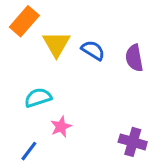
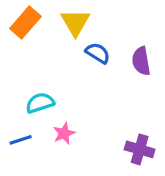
yellow triangle: (56, 44) -> (75, 22), moved
blue line: (29, 151) -> (21, 140), moved, turned 35

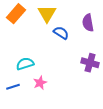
purple semicircle: (141, 61) -> (88, 23), moved
purple cross: (140, 149) -> (90, 63), moved

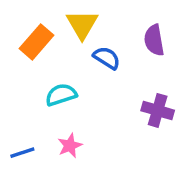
orange rectangle: (16, 14) -> (36, 42), moved
cyan semicircle: (25, 64) -> (61, 95), moved

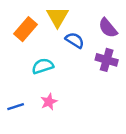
purple semicircle: (154, 40) -> (108, 28), turned -30
purple cross: (158, 110) -> (107, 60), moved

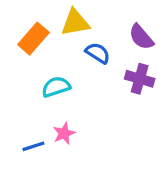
yellow triangle: (57, 17) -> (75, 22), turned 50
blue line: (16, 107) -> (33, 146), moved

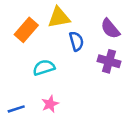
blue semicircle: (98, 53) -> (76, 41), turned 42
blue line: (33, 146) -> (16, 109), moved

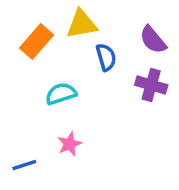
blue line: (16, 109) -> (24, 165), moved

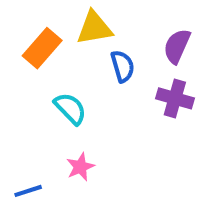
purple semicircle: (153, 40) -> (177, 46), turned 64
cyan semicircle: (61, 94) -> (70, 108), turned 64

